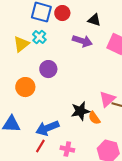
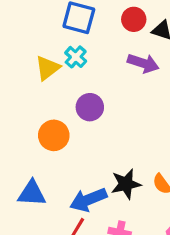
red circle: (62, 13) -> (134, 19), moved
black star: (80, 111) -> (126, 184), moved

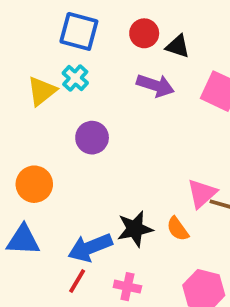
orange circle: (54, 135) -> (34, 184), moved

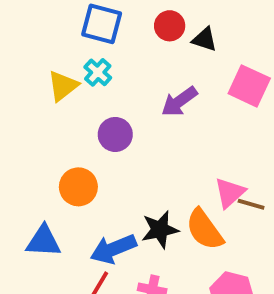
purple arrow: (155, 85) -> (179, 101), moved, turned 126
orange circle: (34, 184) -> (78, 187), moved
orange semicircle: (178, 229) -> (205, 230), size x1.6

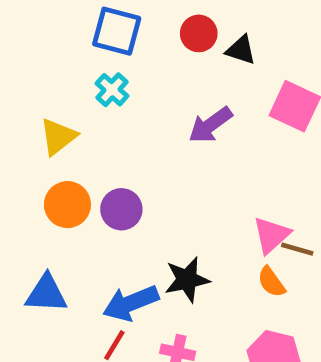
yellow triangle: (63, 86) -> (58, 137), moved
purple circle: (115, 134) -> (121, 209), moved
orange circle: (78, 187) -> (67, 205), moved
orange semicircle: (205, 230) -> (271, 282), moved, size x0.6

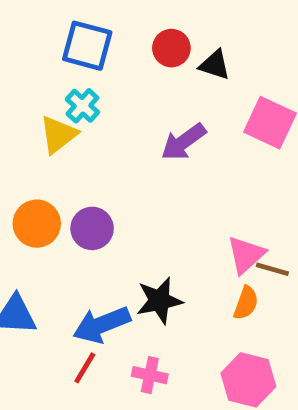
yellow triangle: (58, 137) -> (58, 135), moved
orange semicircle: (271, 282) -> (246, 303), turned -124

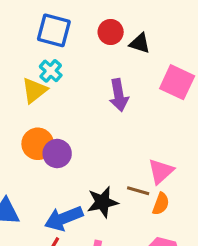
purple arrow: (183, 142) -> (119, 95), turned -64
orange circle: (37, 224) -> (38, 144), moved
brown line: (272, 269) -> (138, 191), moved

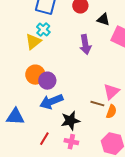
black triangle: (140, 43) -> (103, 20), moved
black star: (103, 202) -> (70, 121), moved
blue arrow: (64, 218) -> (51, 102), moved

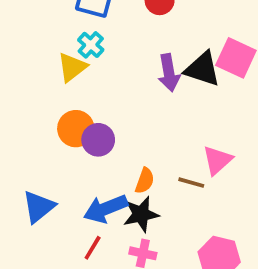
black triangle: (103, 20) -> (202, 69), moved, size x1.5
blue arrow: (51, 102) -> (106, 209), moved
orange semicircle: (111, 112) -> (145, 181), moved
blue triangle: (15, 117) -> (39, 207), turned -42

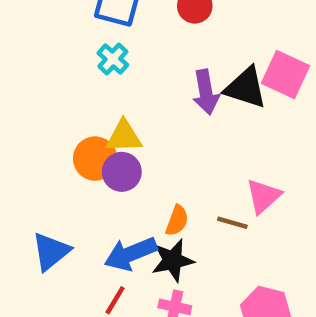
yellow triangle: (72, 67) -> (124, 136), moved, turned 36

